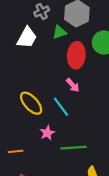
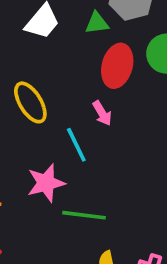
yellow ellipse: (31, 103) -> (30, 102), moved
pink star: (47, 133) -> (46, 183), size x1.5

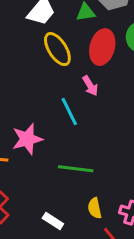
yellow ellipse: (30, 102) -> (57, 49), moved
pink star: (46, 183) -> (27, 139), moved

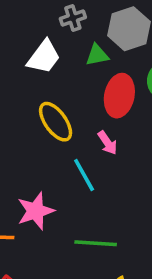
yellow ellipse: (57, 49) -> (56, 122), moved

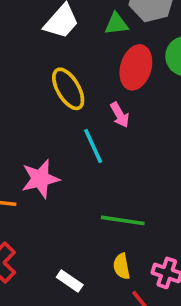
green line: (96, 243) -> (123, 220), moved

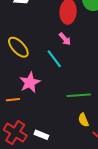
yellow ellipse: (68, 89) -> (18, 47), moved
white rectangle: (70, 281) -> (41, 135), moved

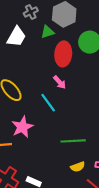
yellow semicircle: (83, 120) -> (78, 167), turned -88

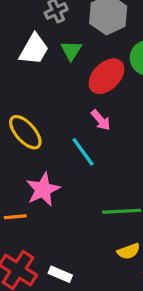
green triangle: (47, 32) -> (71, 51), moved, turned -40
red ellipse: (63, 54) -> (106, 76), turned 40

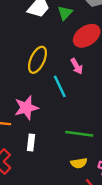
yellow ellipse: (25, 132) -> (37, 60), moved, turned 56
white rectangle: (60, 274) -> (31, 143), moved, turned 63

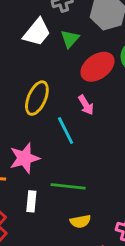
green line: (79, 134) -> (68, 186), moved
yellow semicircle: (79, 163) -> (80, 221), moved

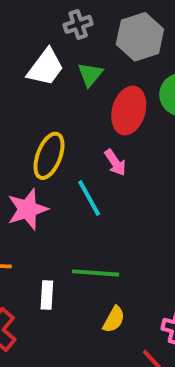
red ellipse: (97, 67) -> (129, 111), turned -36
pink star: (24, 158) -> (28, 209), moved
yellow semicircle: (80, 221) -> (114, 319), turned -48

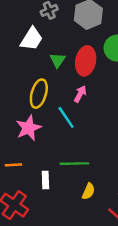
green triangle: (90, 74) -> (58, 60), moved
pink arrow: (115, 163) -> (80, 94), turned -112

